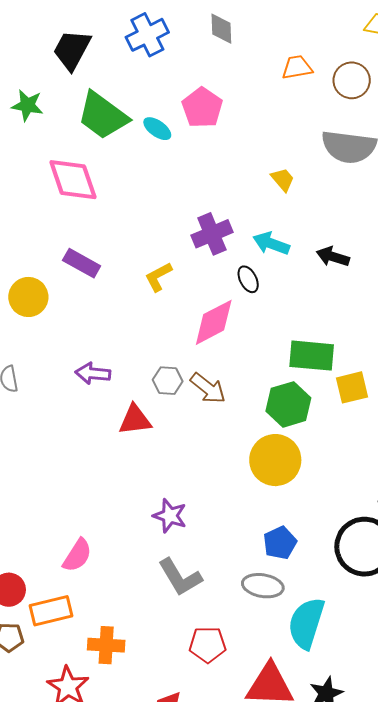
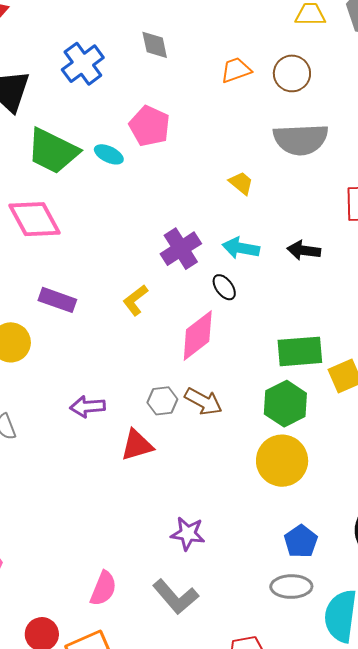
gray L-shape: (180, 577) -> (175, 597), moved

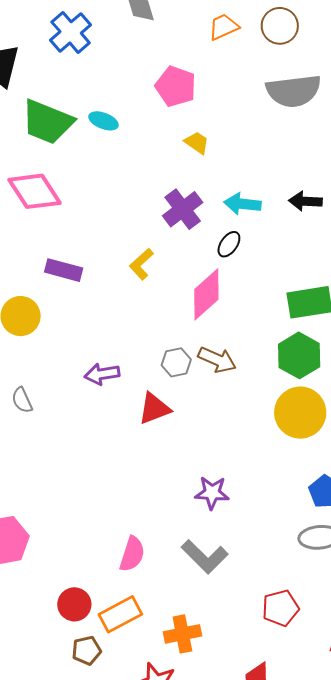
pink pentagon: (150, 126) -> (176, 86), moved
yellow trapezoid: (241, 183) -> (197, 143), moved
black ellipse: (224, 287) -> (229, 244), turned 76

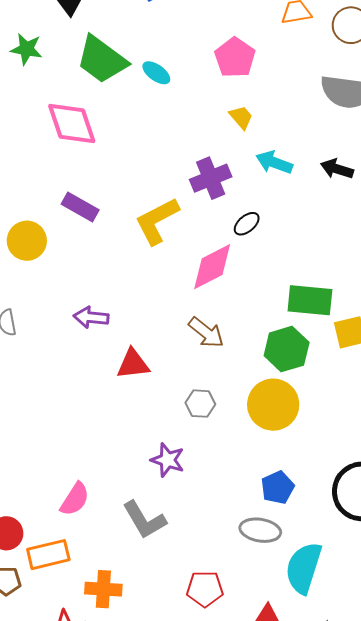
black arrow: (305, 201) -> (337, 169), moved
cyan arrow: (242, 204) -> (274, 162), moved
yellow L-shape: (141, 264) -> (157, 221), size x1.6
gray hexagon: (176, 362) -> (200, 404), moved

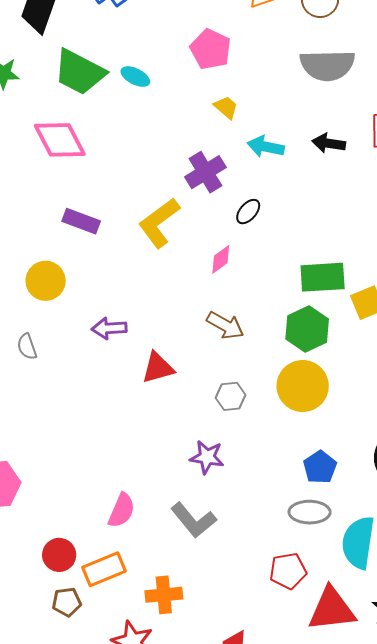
yellow circle: (27, 241) -> (46, 281), moved
pink diamond: (212, 267) -> (221, 259), size x0.6
red pentagon: (205, 589) -> (288, 571), moved

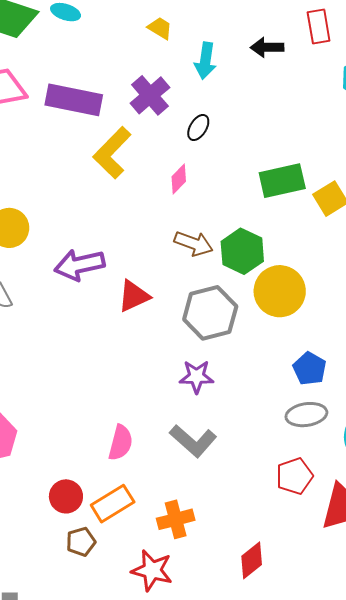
cyan arrow: (266, 147) -> (205, 61), turned -84
purple rectangle: (81, 221) -> (74, 100), moved, size x1.5
purple arrow: (109, 328) -> (79, 265), size x1.4
green hexagon: (307, 329) -> (242, 251), moved
gray hexagon: (231, 396) -> (210, 313), size x1.8

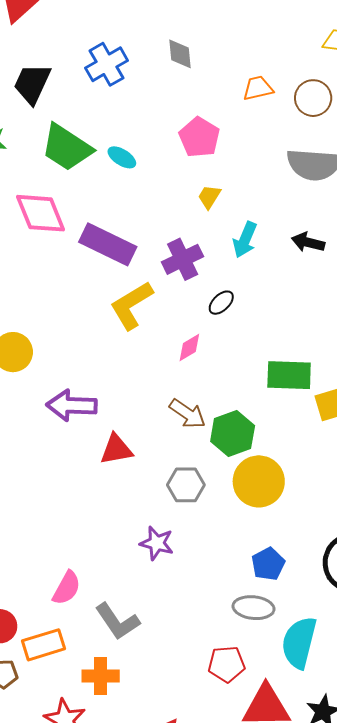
yellow trapezoid: (160, 28) -> (209, 197), turned -104
gray hexagon: (210, 313) -> (186, 485), size x0.7
gray L-shape: (193, 441) -> (117, 621), moved

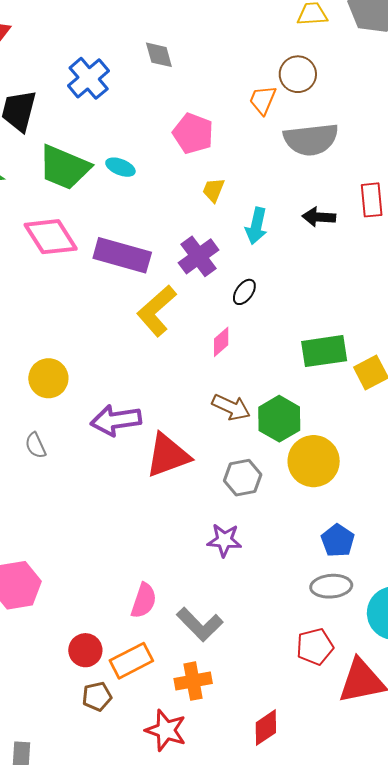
orange trapezoid: (258, 88) -> (263, 100), moved, turned -44
red triangle: (116, 449) -> (168, 455), size x1.4

